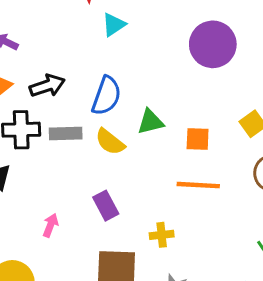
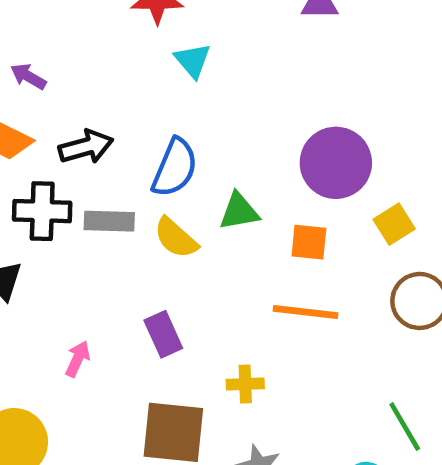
cyan triangle: (114, 25) -> (193, 61), turned -40
purple circle: (213, 44) -> (336, 163), moved

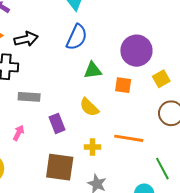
blue semicircle: (175, 168) -> (77, 37), moved
gray rectangle: (109, 221) -> (29, 97), moved
yellow semicircle: (176, 238) -> (89, 107), moved
orange line: (305, 312) -> (129, 138), moved

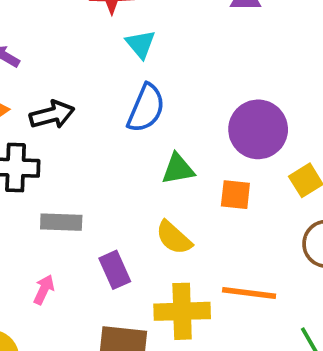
yellow cross: (92, 147) -> (182, 311), size x1.8

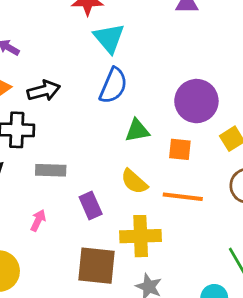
cyan triangle: (141, 44) -> (109, 38), size x1.4
orange line: (249, 293) -> (183, 197), moved

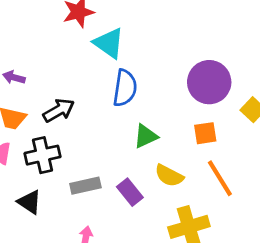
green triangle: (137, 131) -> (146, 136), moved
orange line: (183, 197) -> (220, 178), turned 66
purple rectangle: (91, 205) -> (130, 192), moved

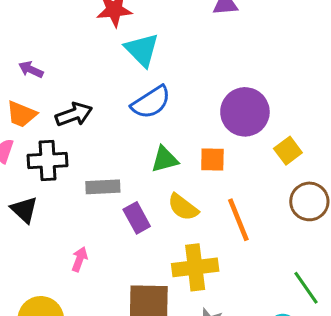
blue semicircle: (125, 88) -> (151, 102), turned 39
orange square: (205, 133) -> (212, 160), moved
gray rectangle: (85, 186) -> (103, 187), moved

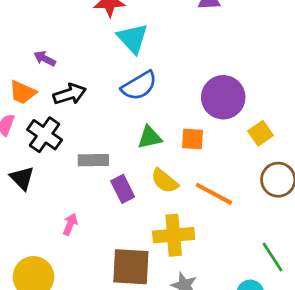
purple arrow: (31, 70) -> (45, 59), moved
black cross: (48, 161) -> (45, 135), turned 36
orange line: (238, 220) -> (214, 194), turned -42

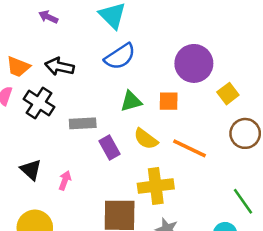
purple arrow: (45, 59) -> (48, 17), moved
black arrow: (70, 94) -> (59, 67), turned -148
black triangle: (22, 178) -> (31, 170), moved

